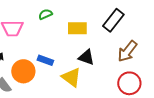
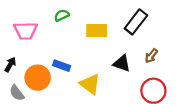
brown arrow: (127, 51) -> (151, 56), size x0.6
black triangle: (86, 57) -> (122, 63), moved

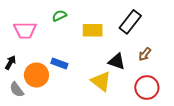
yellow triangle: (90, 84) -> (101, 81), moved

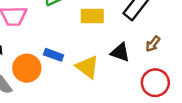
yellow triangle: (101, 81) -> (87, 67), moved

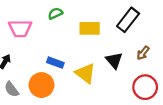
black triangle: (120, 52) -> (114, 60), turned 30
orange circle: (27, 68) -> (41, 85), moved

